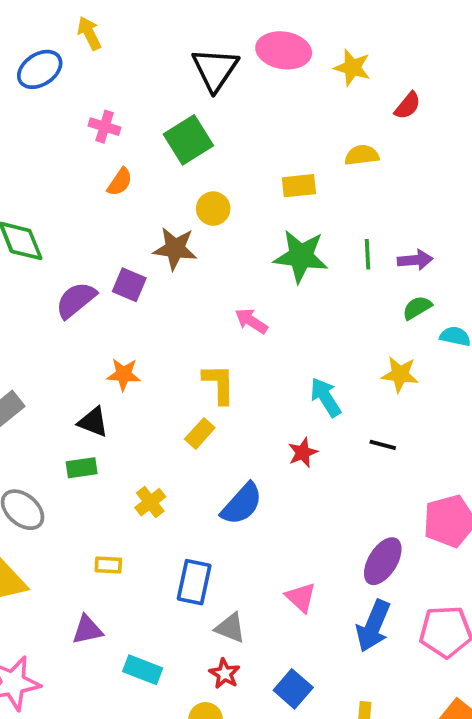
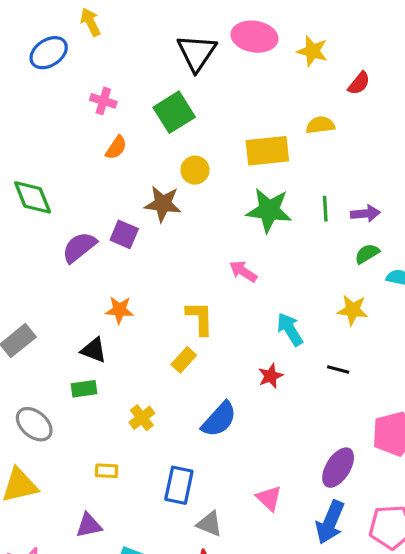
yellow rectangle: (299, 186) -> (267, 151), size x1.5
pink arrow: (251, 321) -> (243, 271), moved

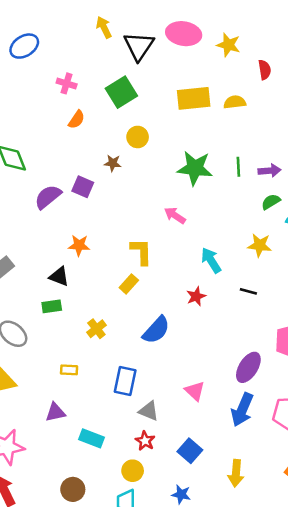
yellow arrow: (90, 22) -> (104, 27), moved
red semicircle: (359, 83) -> (265, 70), turned -48
yellow rectangle: (267, 151) -> (194, 98), moved
brown star: (163, 204) -> (113, 163), size x0.6

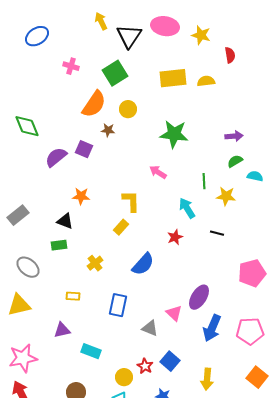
orange semicircle: (77, 120) -> (94, 104), moved, size x1.8
green line: (238, 167) -> (204, 181), moved
purple ellipse: (248, 367) -> (199, 297), moved
gray triangle: (149, 411) -> (150, 328), moved
red star: (145, 441) -> (145, 366), moved

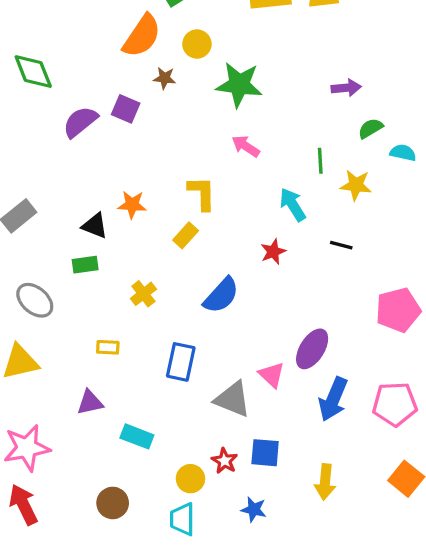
green star: (174, 134) -> (239, 85), moved
purple arrow: (234, 136) -> (346, 88), moved
orange star: (81, 196) -> (132, 205), moved
gray triangle: (150, 328) -> (233, 399), size x1.4
blue square: (170, 361) -> (265, 453), turned -36

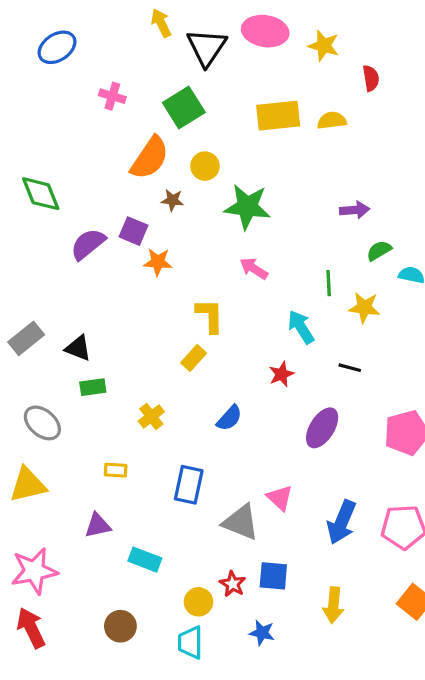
orange star: (132, 205) -> (158, 262), moved
black triangle: (95, 226) -> (78, 348), moved
blue semicircle: (221, 295) -> (229, 418), size x0.7
purple ellipse: (312, 349) -> (322, 428), moved

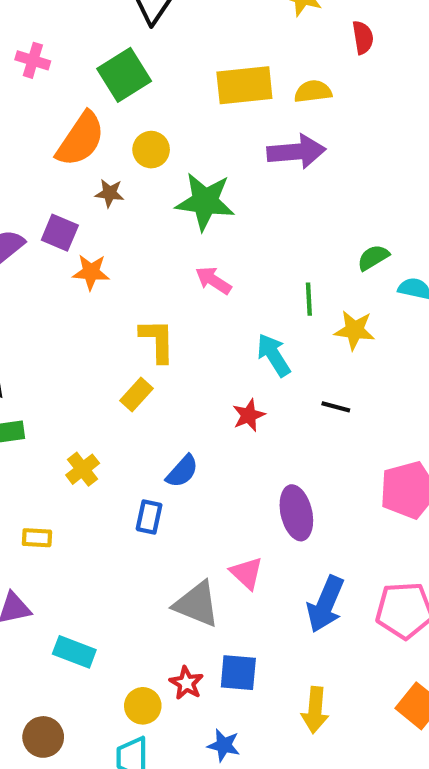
purple arrow: (355, 210) -> (296, 152), moved, size x1.5
purple ellipse: (322, 428) -> (296, 513), moved, turned -45
blue rectangle: (189, 485) -> (149, 517), moved, size x0.7

